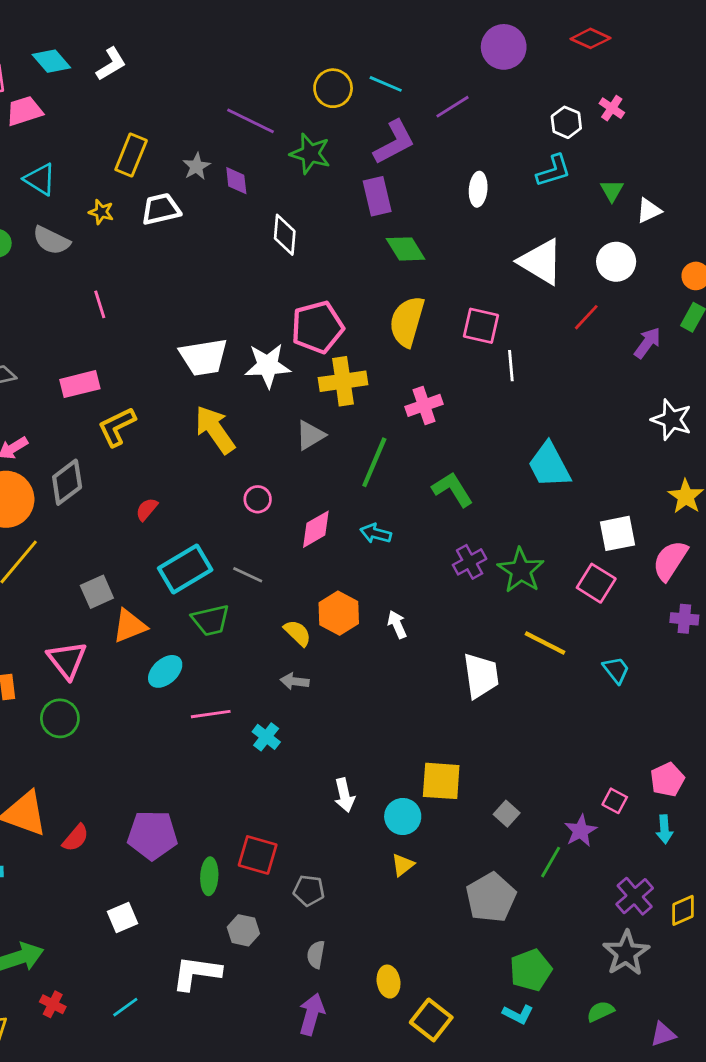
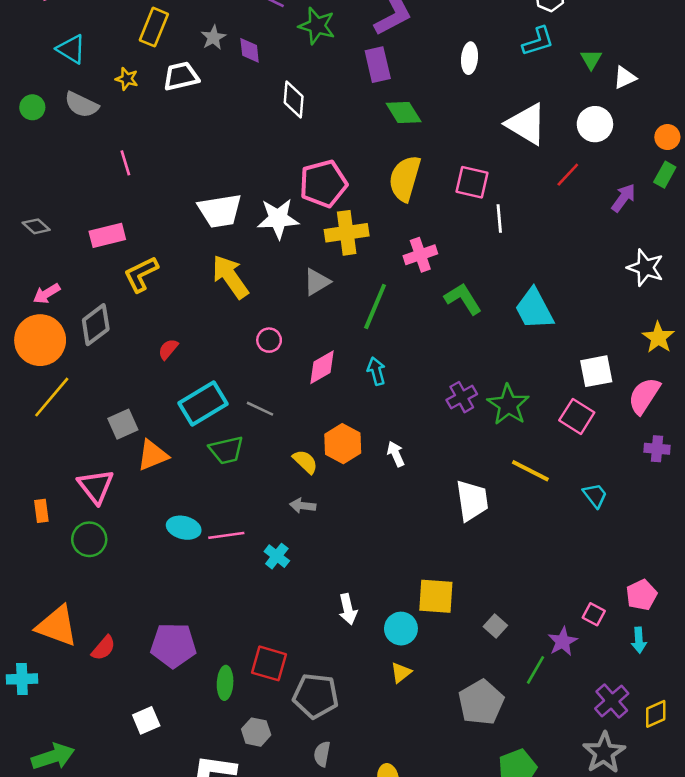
green L-shape: (453, 489) -> (463, 299), moved
cyan arrow: (376, 533) -> (376, 371), turned 60
cyan ellipse: (165, 671) -> (184, 528), moved, turned 56
gray pentagon: (309, 890) -> (316, 696), size x1.6

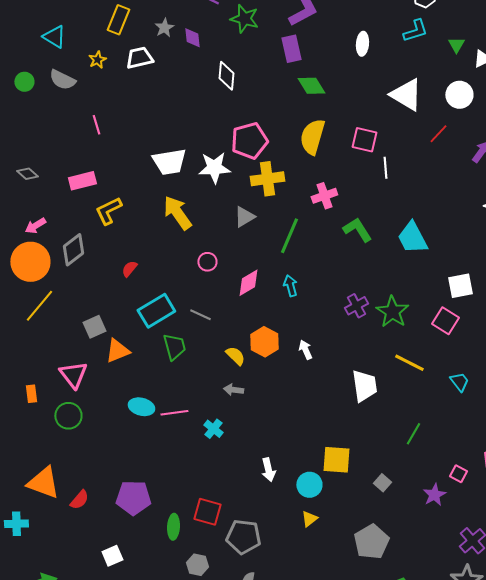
yellow star: (127, 79) -> (97, 60), turned 30
green trapezoid: (226, 450) -> (174, 347), turned -92
green line: (535, 670) -> (413, 434), moved

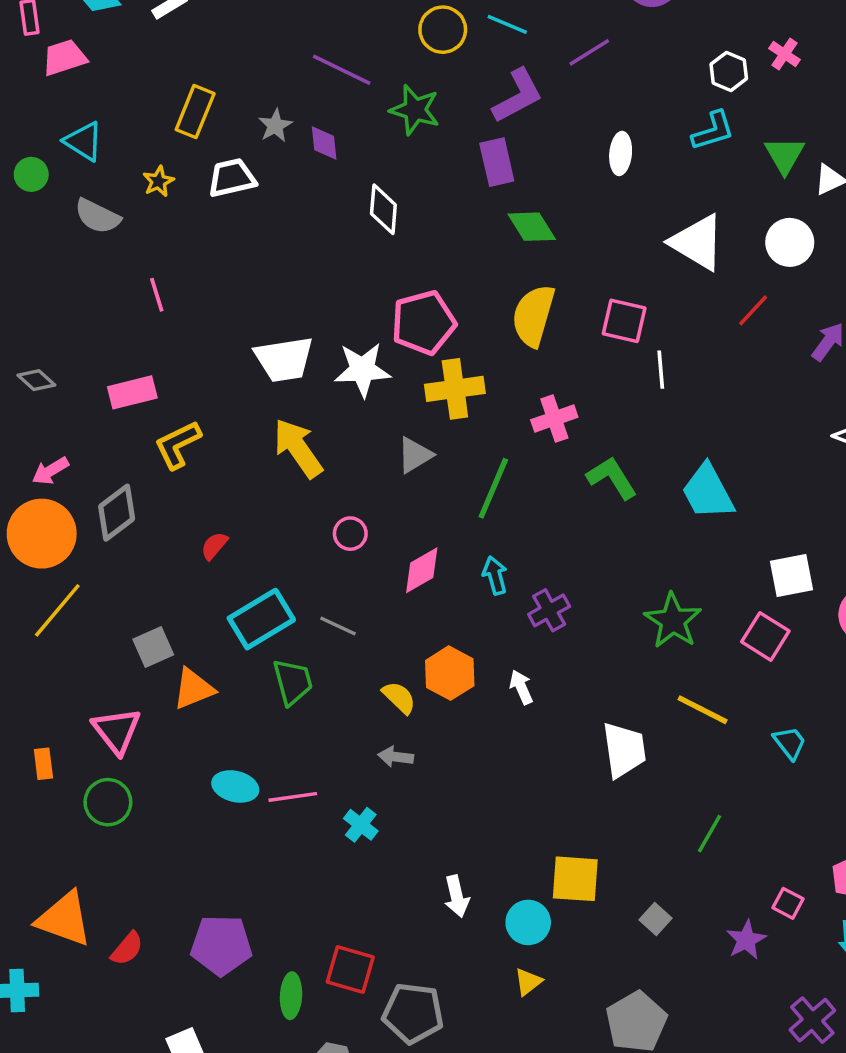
green triangle: (456, 45) -> (785, 155), size x1.4
green circle: (24, 82) -> (31, 174), moved
purple cross: (356, 306) -> (549, 610), moved

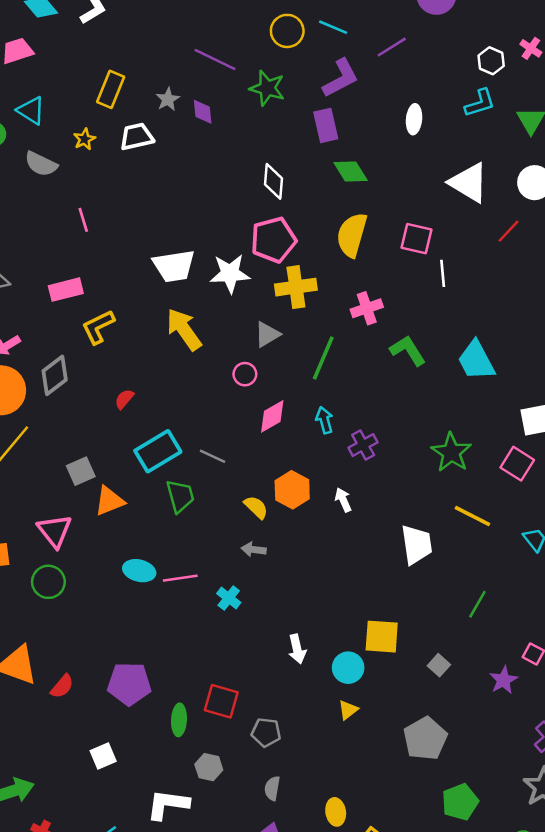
white diamond: (383, 209) -> (273, 181), moved
pink circle: (350, 534) -> (245, 374), moved
gray pentagon: (413, 1013) -> (266, 732), size x0.7

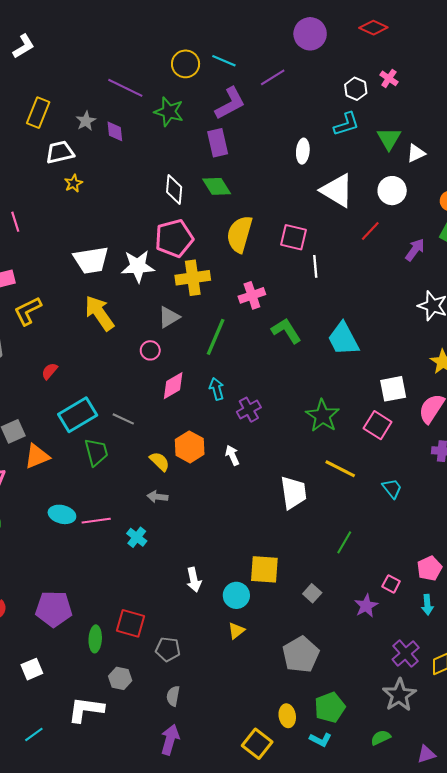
white ellipse: (414, 119) -> (303, 151), moved
yellow star: (84, 139) -> (73, 183), moved
green diamond: (351, 171) -> (217, 186), moved
yellow ellipse: (336, 812) -> (287, 716), moved

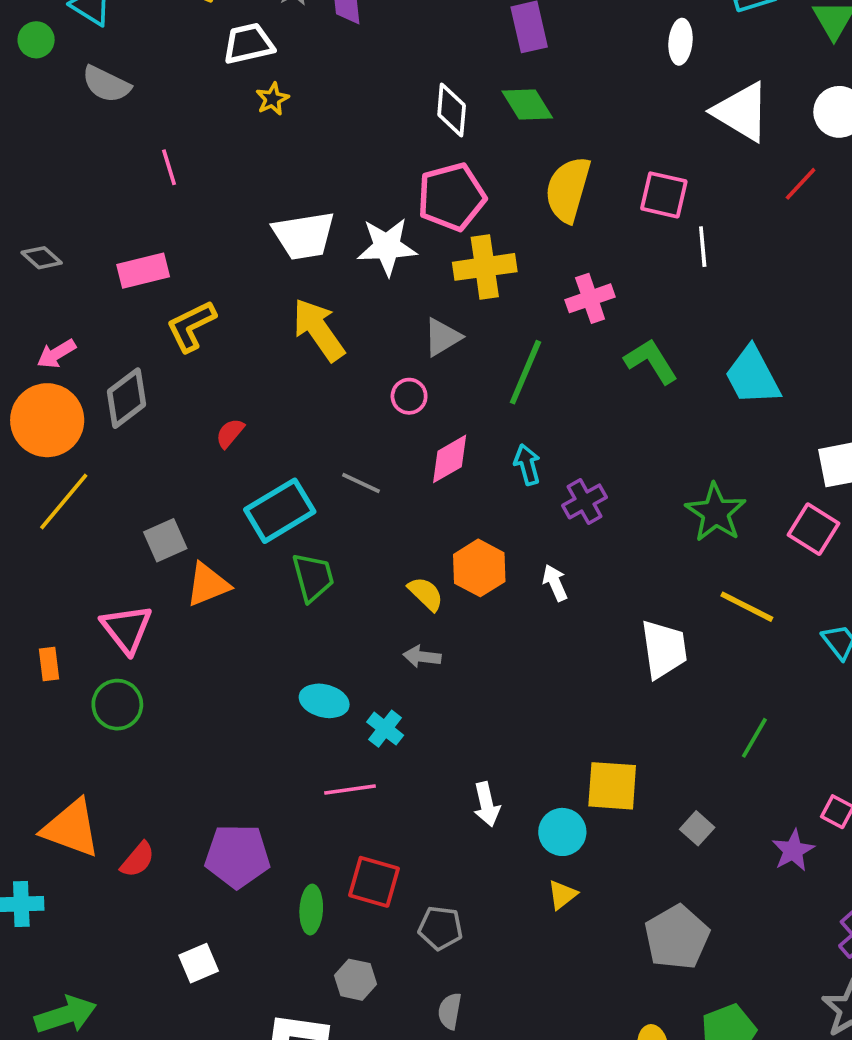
gray line: (123, 419) -> (361, 483), moved
cyan ellipse: (62, 514) -> (324, 701), moved
pink line: (96, 521) -> (350, 790), moved

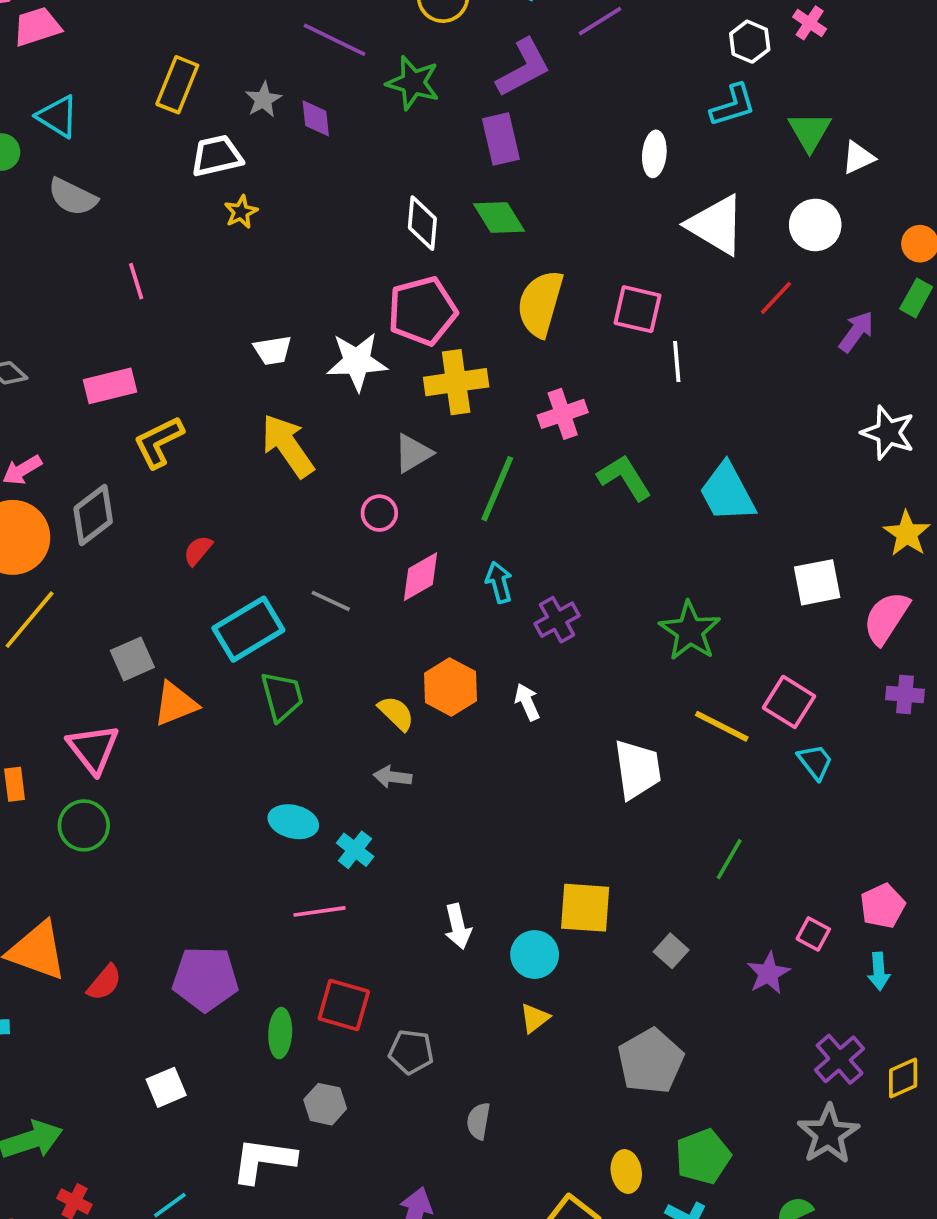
white trapezoid: (304, 236) -> (273, 350), size x0.6
pink square: (813, 529) -> (789, 702), moved
gray semicircle: (450, 1011) -> (478, 1121), moved

